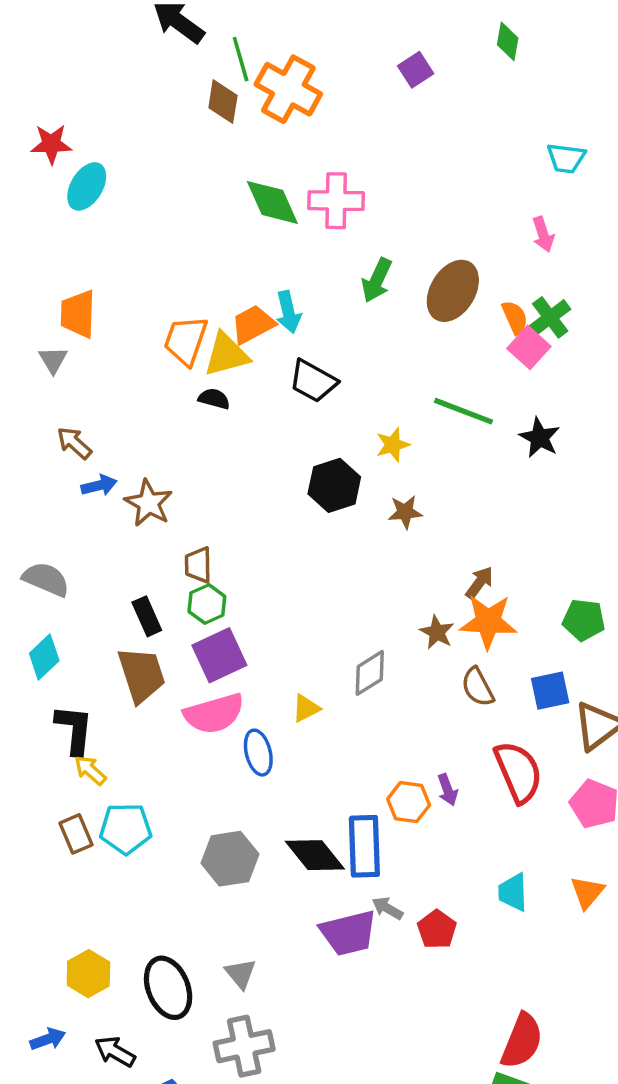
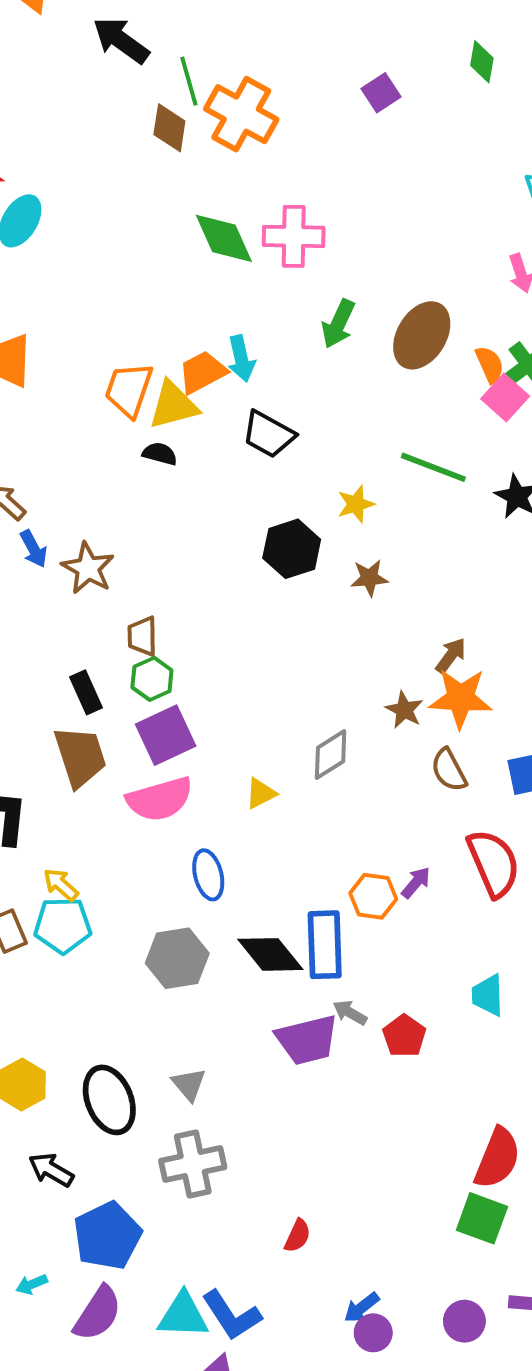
blue arrow: (99, 485) -> (34, 549), turned 76
blue ellipse: (258, 753) -> (208, 875), moved
yellow arrow: (90, 770) -> (61, 885), moved
purple arrow: (448, 790) -> (416, 883), turned -120

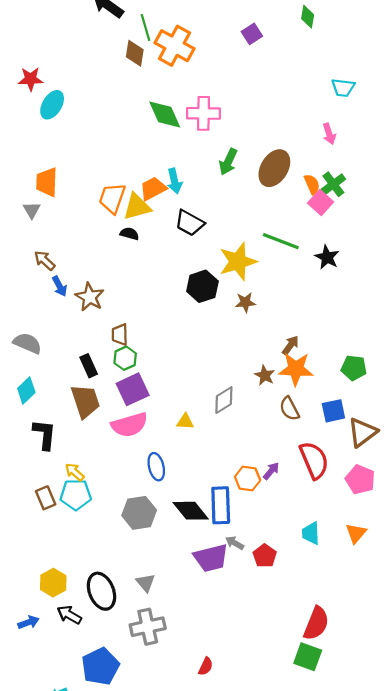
yellow star: (356, 504) -> (238, 262), size x1.8
yellow triangle: (261, 793) -> (185, 422), turned 30
black arrow: (51, 1170) -> (69, 615), moved

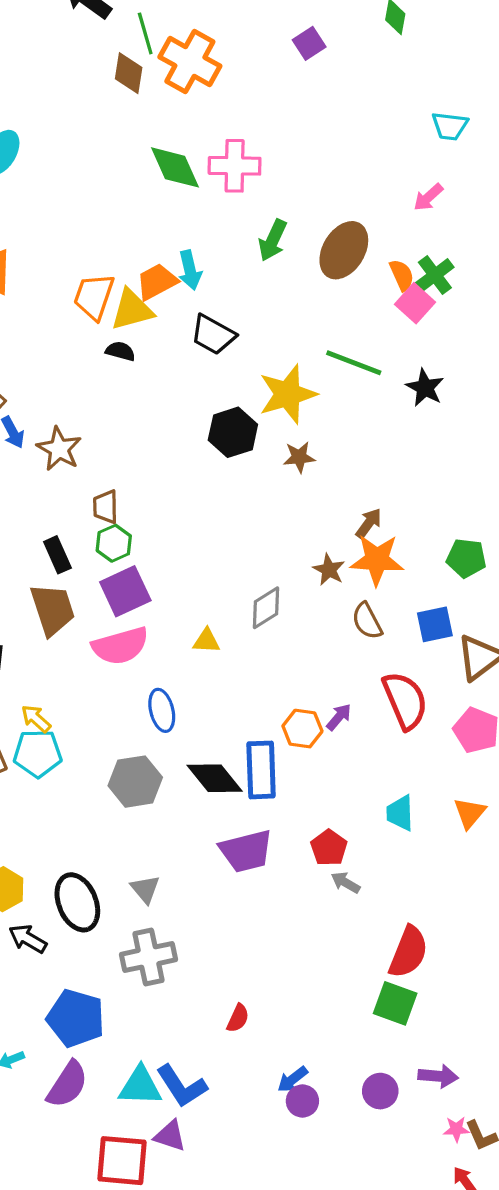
pink arrow: (329, 134) -> (428, 197), turned 66
gray arrow: (235, 543) -> (345, 883), moved
blue pentagon: (100, 666) -> (76, 1018), turned -30

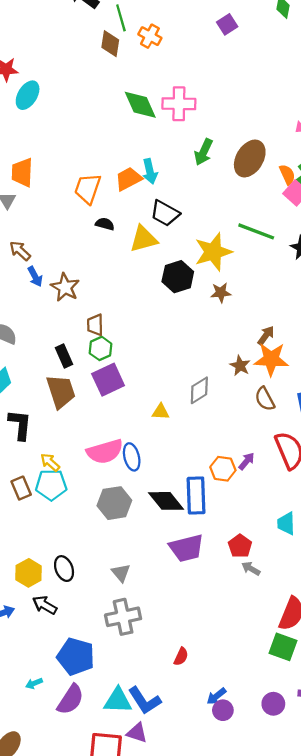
orange cross: (190, 62) -> (150, 36), size x0.6
yellow triangle: (132, 310) -> (143, 239), moved
pink semicircle: (120, 646) -> (105, 452), moved
black ellipse: (77, 902) -> (64, 569), moved, size x0.7

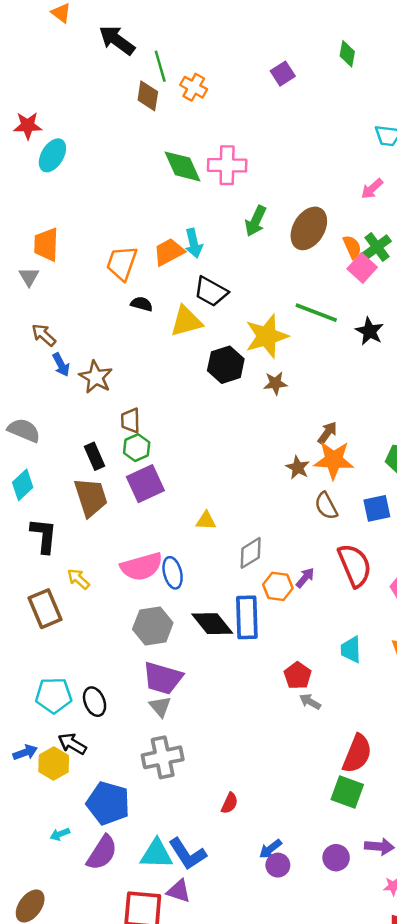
gray diamond: (199, 390) -> (251, 553), moved
cyan pentagon: (51, 485) -> (54, 695), moved
brown rectangle: (21, 488) -> (45, 609), size x1.4
purple trapezoid: (186, 548) -> (163, 678), moved, turned 30
yellow hexagon: (29, 573) -> (54, 764), moved

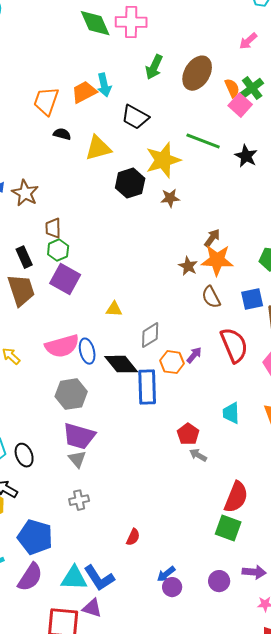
black trapezoid: (211, 292) -> (135, 117), moved
purple square: (145, 484) -> (65, 279), turned -36
black diamond: (212, 624) -> (121, 364), moved
gray cross: (163, 757) -> (79, 500), size x0.6

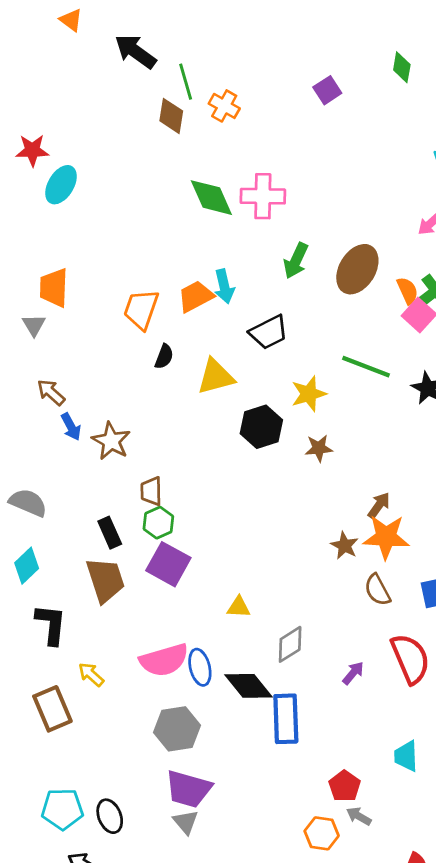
black trapezoid: (135, 117) -> (269, 332), turned -56
black semicircle: (62, 134) -> (164, 357), turned 96
yellow star: (163, 160) -> (309, 394), size x0.7
orange hexagon: (172, 362) -> (322, 833), moved

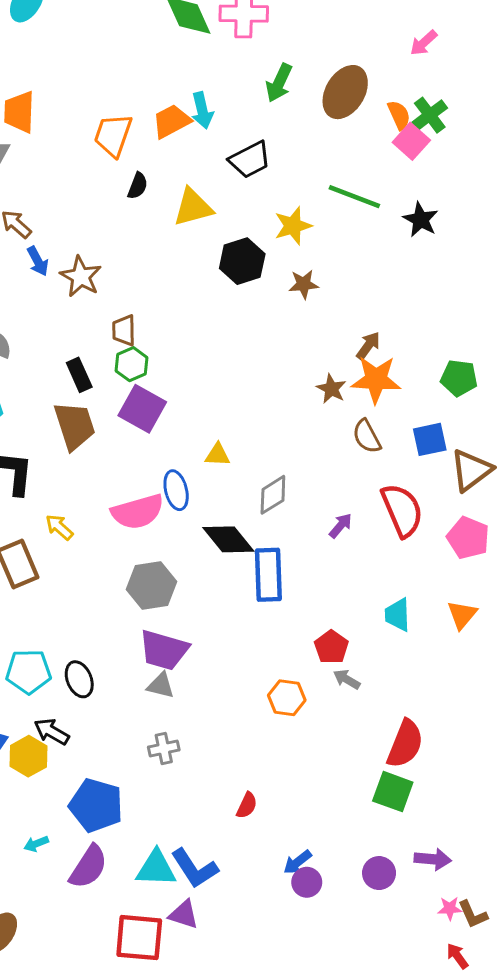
blue ellipse: (200, 667) -> (176, 490), moved
gray triangle: (186, 822) -> (161, 685), turned -36
orange hexagon: (322, 833) -> (287, 698), moved

